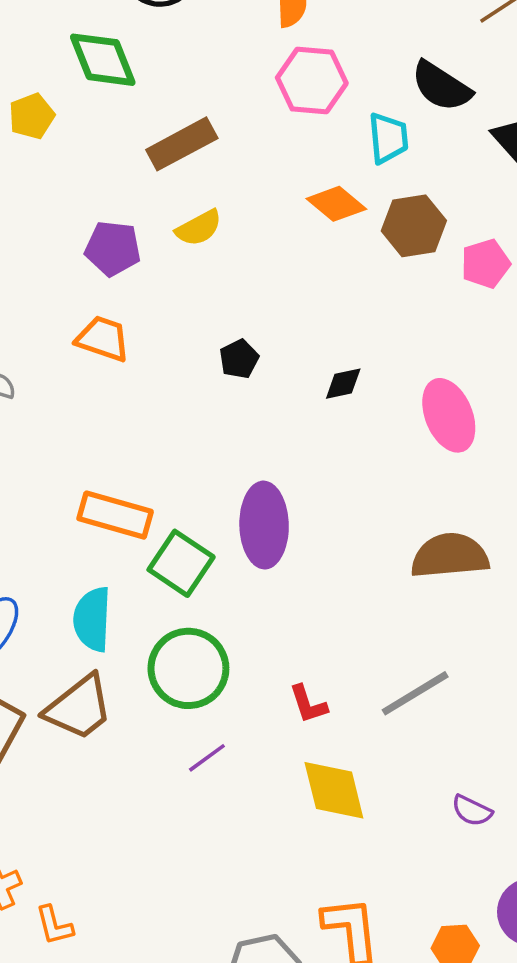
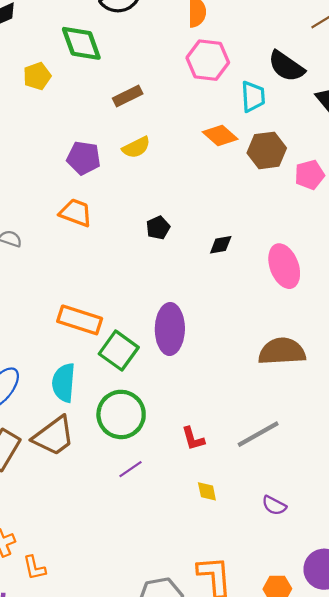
brown rectangle: (182, 144) -> (128, 96), size x0.7
yellow diamond: (334, 790) -> (207, 491), size x0.5
purple semicircle: (472, 811) -> (274, 505), moved

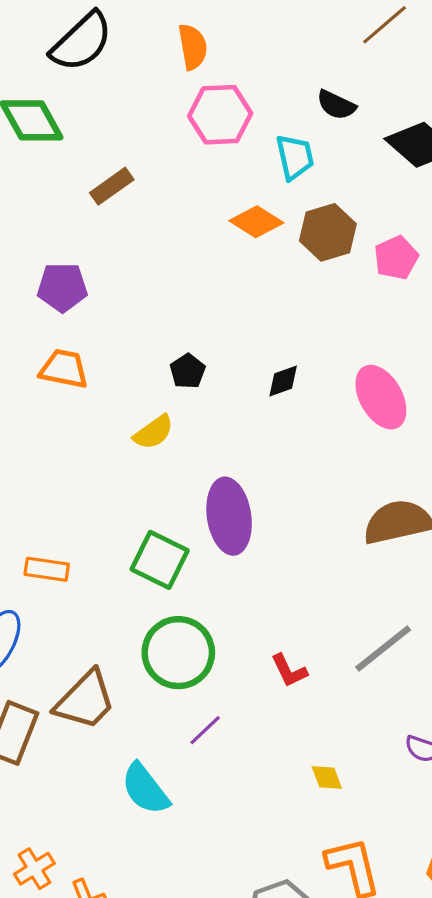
black semicircle: (286, 66) -> (336, 105), size x0.7
yellow semicircle: (136, 147) -> (154, 432), moved
orange rectangle: (80, 320) -> (47, 569), moved, size x0.7
cyan semicircle: (64, 383) -> (145, 789), moved, turned -33
yellow diamond: (207, 491) -> (327, 777), moved

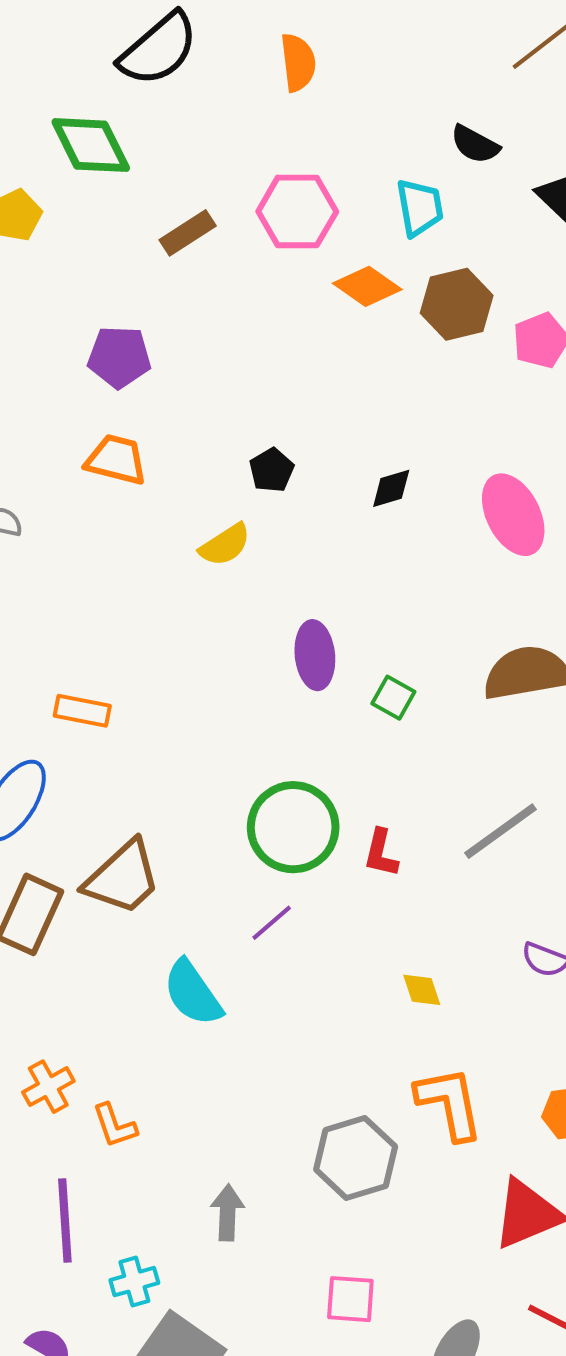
pink hexagon: (220, 115) -> (297, 211), moved
purple ellipse: (229, 516) -> (315, 655), size x0.7
green square: (160, 560) -> (393, 698), moved, size x0.6
green circle: (178, 653) -> (293, 827), moved
red L-shape: (289, 671) -> (381, 853), turned 36

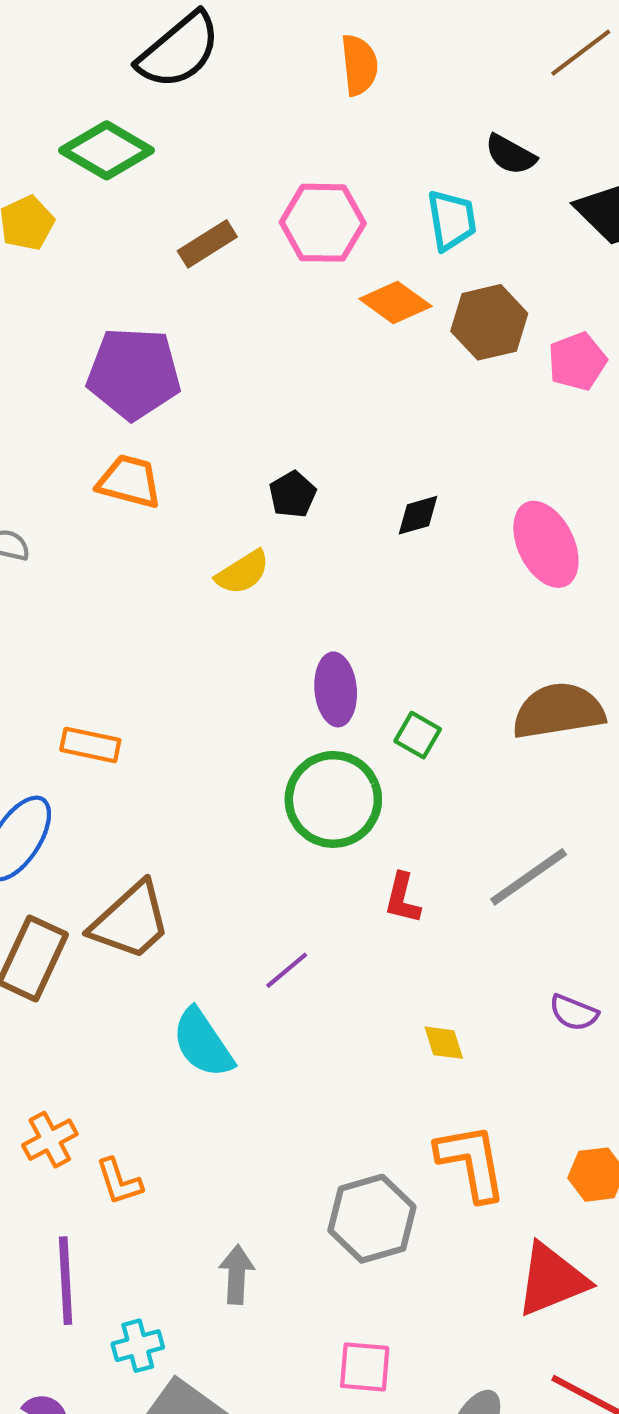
orange semicircle: (298, 63) -> (359, 65), moved
green diamond: (91, 145) -> (107, 150), turned -34
purple pentagon: (119, 357) -> (134, 373), size x1.4
green circle: (293, 827) -> (333, 799), moved

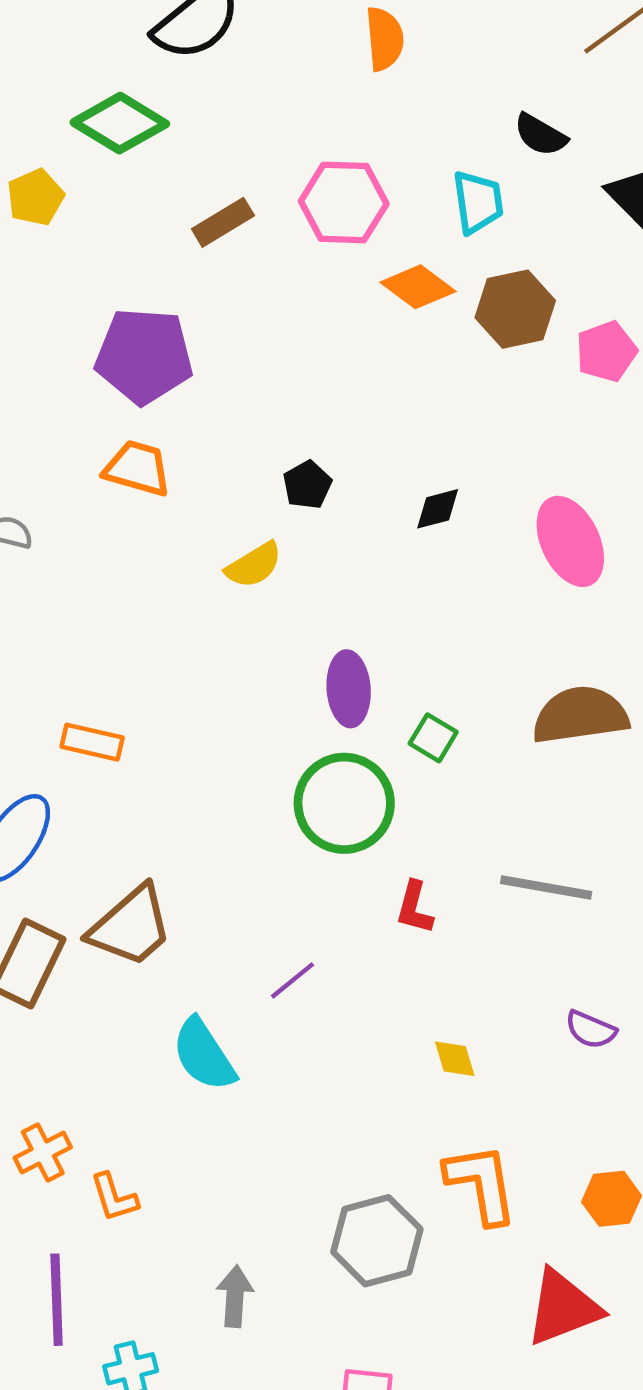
gray line: (529, 877) -> (546, 887), turned 44

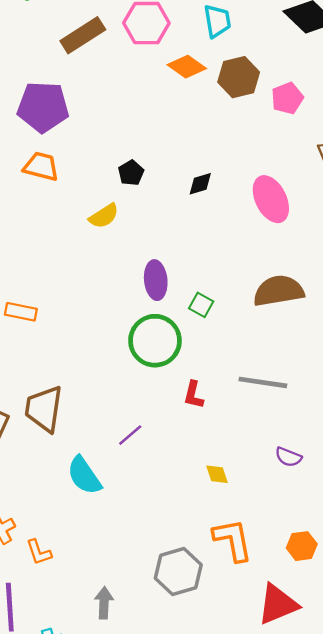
brown rectangle: (223, 222) -> (83, 35), size x1.4
brown trapezoid: (131, 926) -> (44, 409), turned 141

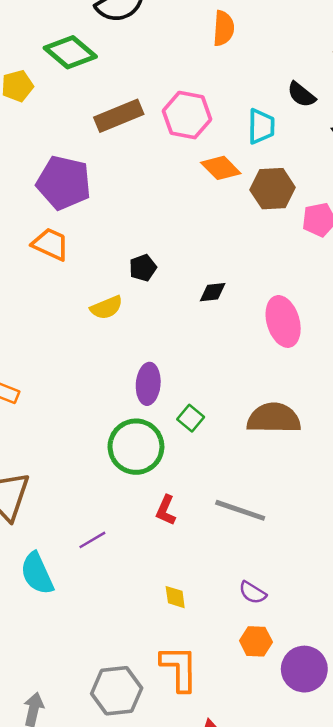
orange hexagon: (302, 546) -> (256, 641), moved

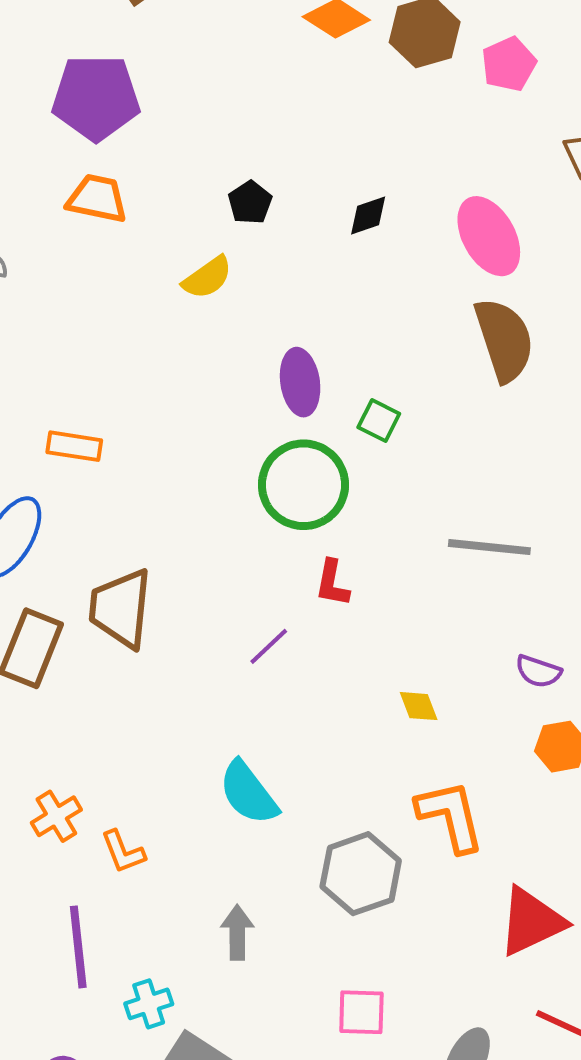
brown semicircle: (274, 418) -> (504, 340), moved, turned 84
red L-shape: (166, 510) -> (332, 583), moved
cyan semicircle: (37, 573) -> (248, 793), moved

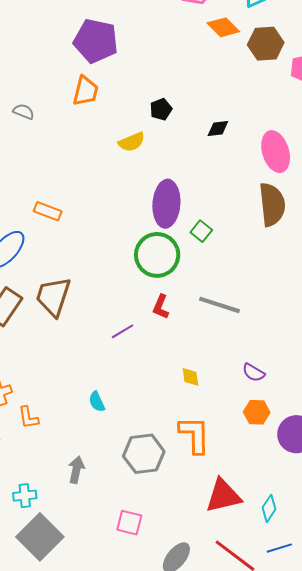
orange trapezoid: (97, 199) -> (86, 91), turned 80
purple ellipse: (300, 382) -> (166, 204), size x1.4
gray line: (489, 547) -> (219, 305), moved
cyan semicircle: (248, 793) -> (97, 402), size x0.6

